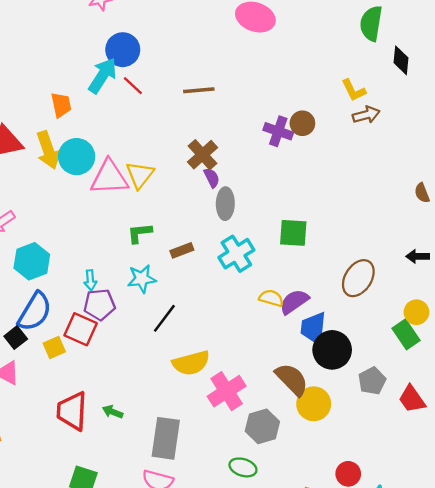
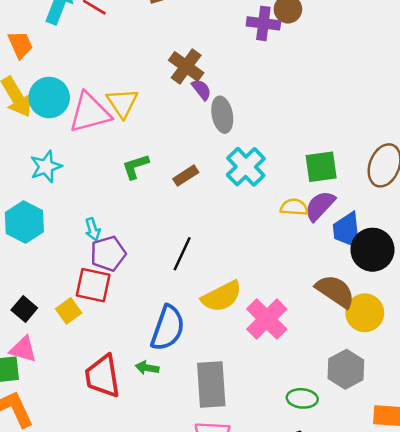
green square: (293, 233) -> (321, 167), moved
cyan star: (142, 279) -> (46, 167), moved
blue semicircle: (35, 312) -> (168, 328), moved
gray hexagon: (262, 426) -> (346, 369), moved

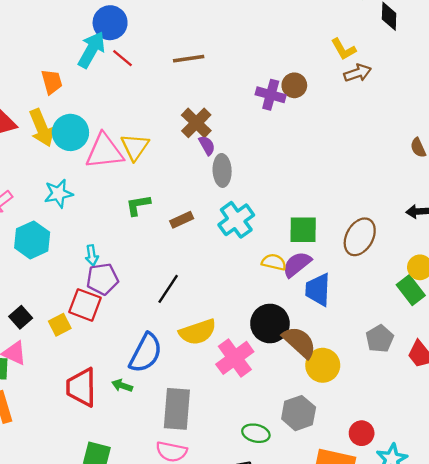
black circle: (372, 250) -> (270, 323), moved

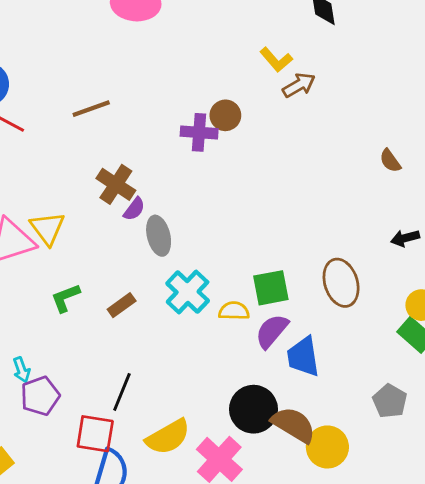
purple semicircle: (207, 145) -> (134, 209), turned 78
brown ellipse: (360, 237) -> (341, 283), turned -36
yellow semicircle: (274, 262) -> (234, 311), moved
red square: (85, 305) -> (95, 434), moved

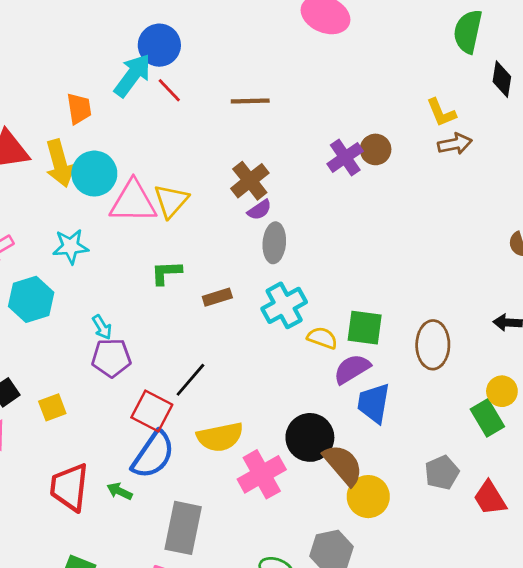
purple cross: (199, 132) -> (345, 157), turned 33
cyan arrow: (22, 370) -> (102, 327), turned -30

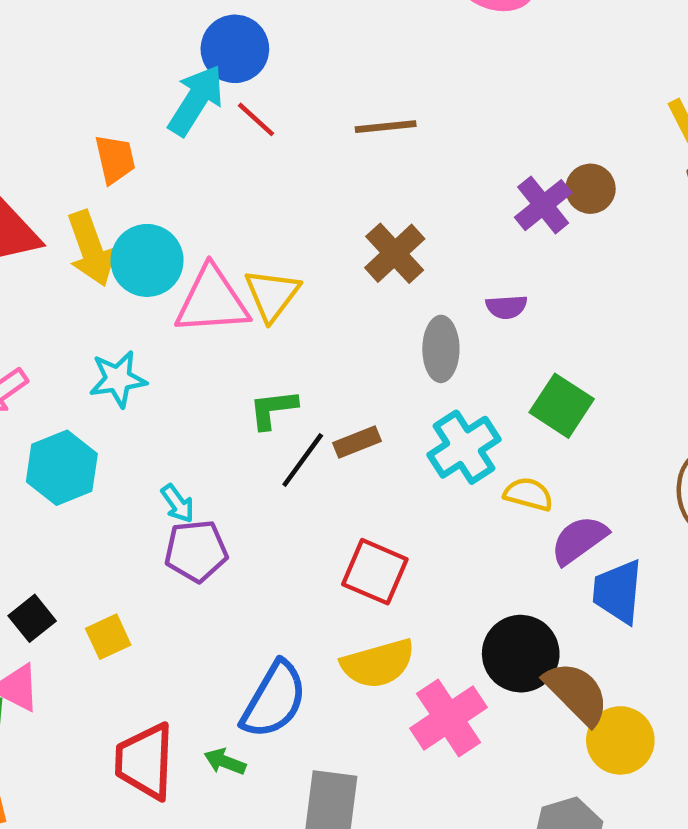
purple semicircle: (259, 210) -> (507, 307), moved, turned 35
green square: (365, 328) -> (562, 406), moved, turned 30
black line: (190, 380) -> (303, 460), moved
red square: (152, 411) -> (375, 572), moved

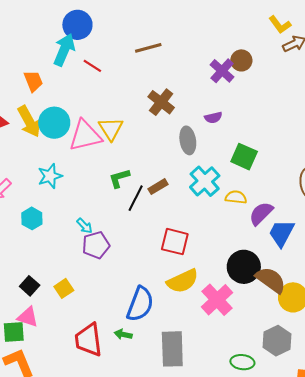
red line: (256, 119) -> (92, 66), moved
cyan hexagon: (62, 468) -> (32, 218), size x0.7
blue trapezoid: (618, 592) -> (282, 233), turned 32

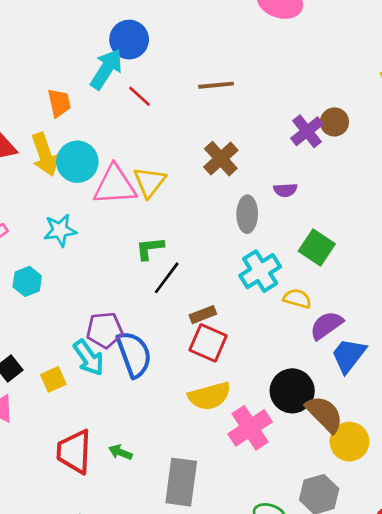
brown rectangle: (158, 187) -> (203, 315), moved
cyan arrow: (85, 226) -> (89, 358), moved, size x1.6
blue semicircle: (140, 304) -> (134, 354), moved, turned -51

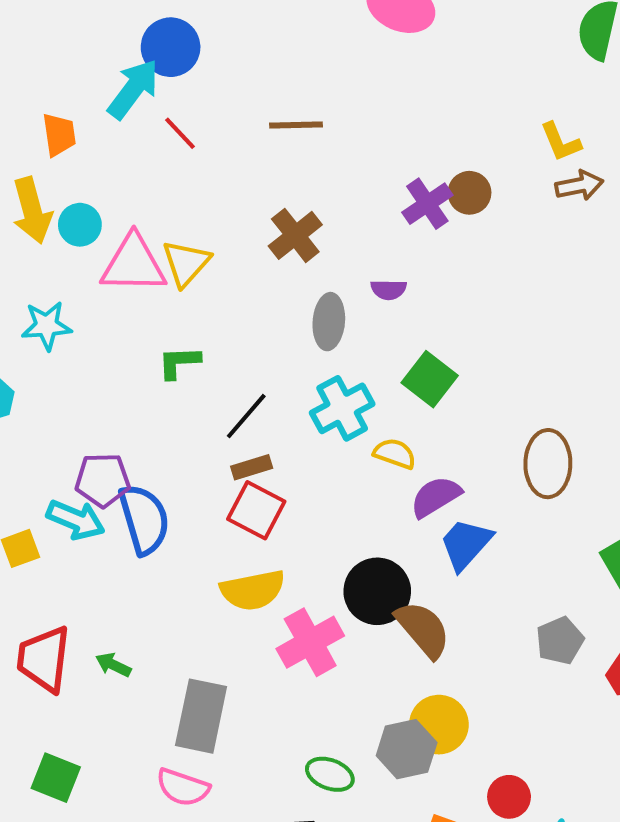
cyan circle: (77, 162) -> (80, 225), size x0.7
black line: (167, 278) -> (246, 416), moved
cyan arrow: (89, 358) -> (76, 520), turned -36
yellow circle: (349, 442) -> (439, 725), moved

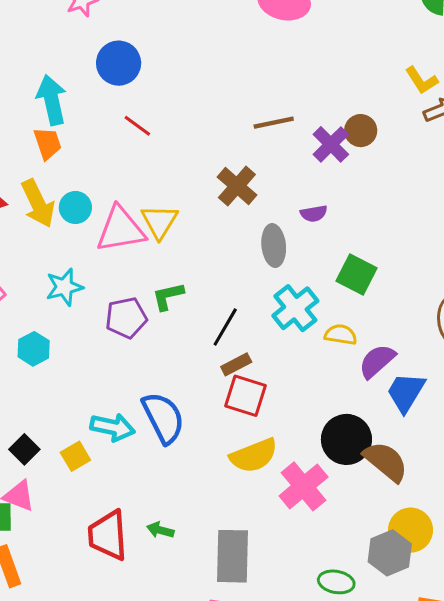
cyan arrow: (133, 89) -> (52, 100), moved, turned -39
brown line: (296, 125) -> (274, 123), moved
purple pentagon: (103, 480) -> (126, 318), moved

